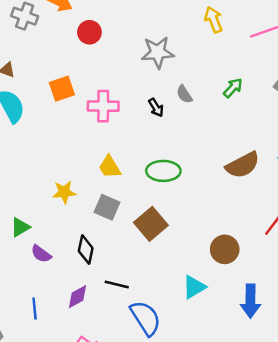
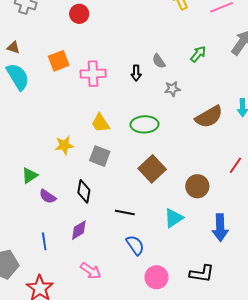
gray star: (158, 52) -> (172, 89), moved, size x0.6
black arrow: (156, 108) -> (136, 73), turned 35
brown square: (151, 224) -> (152, 169), moved
black line: (117, 284) -> (125, 213), moved
blue semicircle: (146, 318) -> (135, 245), size x0.7

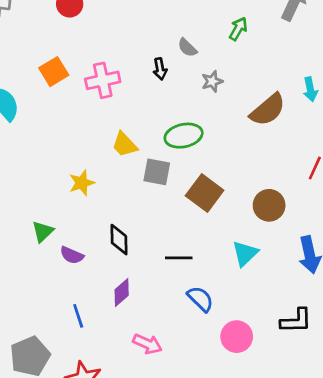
gray square: (100, 156) -> (157, 172), moved

